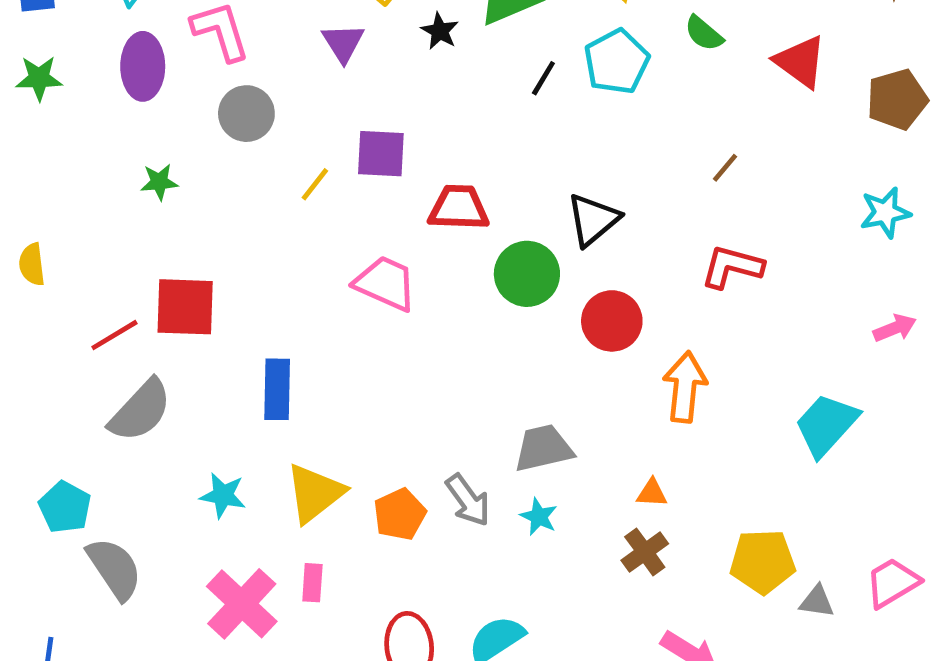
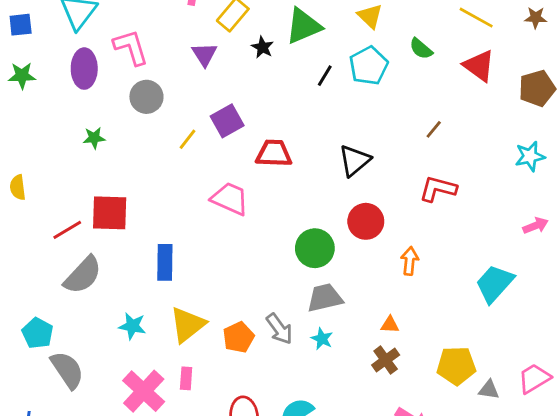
purple square: (381, 154) -> (227, 121), turned -32
green circle: (527, 274) -> (315, 248), moved
orange arrow: (685, 387) -> (410, 261), size x0.7

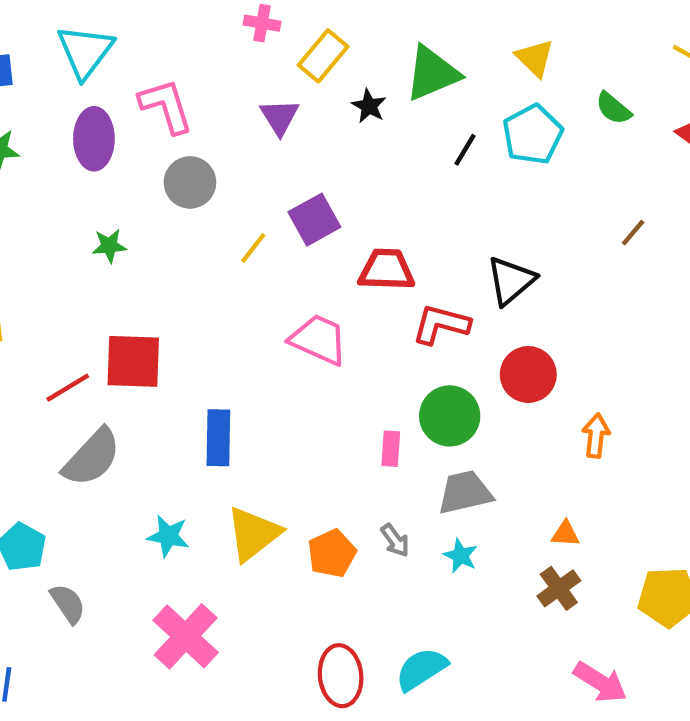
red L-shape: (438, 189) -> (441, 324), moved
gray arrow: (279, 329) -> (395, 540), size x0.7
gray semicircle: (67, 370) -> (68, 604), size x0.7
pink rectangle: (186, 378) -> (391, 449), moved

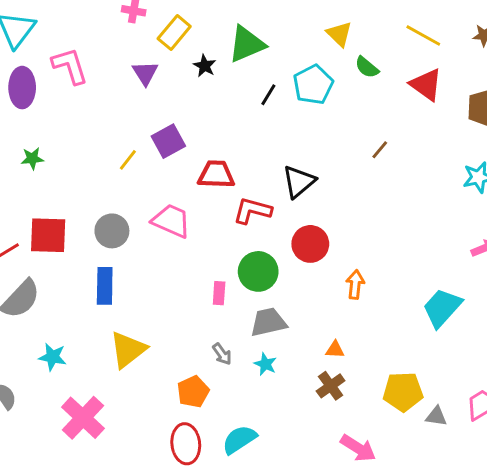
yellow triangle: (535, 58) -> (339, 34), moved
gray circle: (190, 182) -> (112, 231), moved
cyan star: (168, 536) -> (53, 357), moved
orange pentagon: (332, 553) -> (193, 392), moved

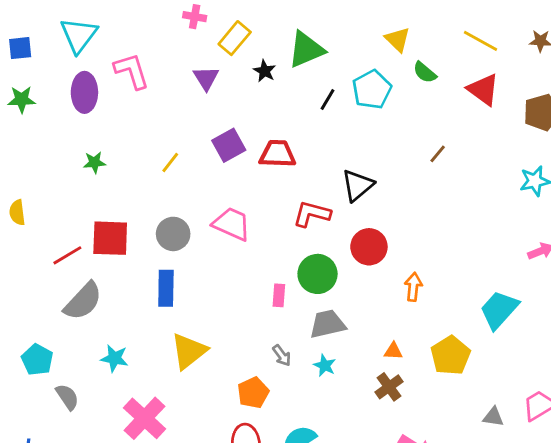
yellow line: (128, 160) -> (170, 162), moved
red trapezoid: (216, 174) -> (277, 154), moved
yellow pentagon: (403, 392) -> (450, 355), moved, turned -30

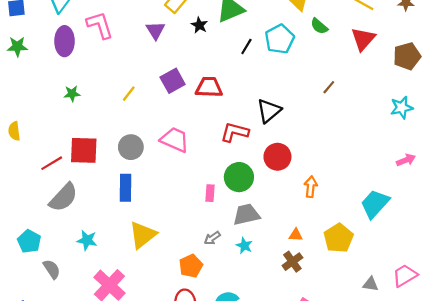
red triangle: (483, 90) -> (363, 39), turned 35
gray arrow: (282, 355) -> (212, 238), turned 91

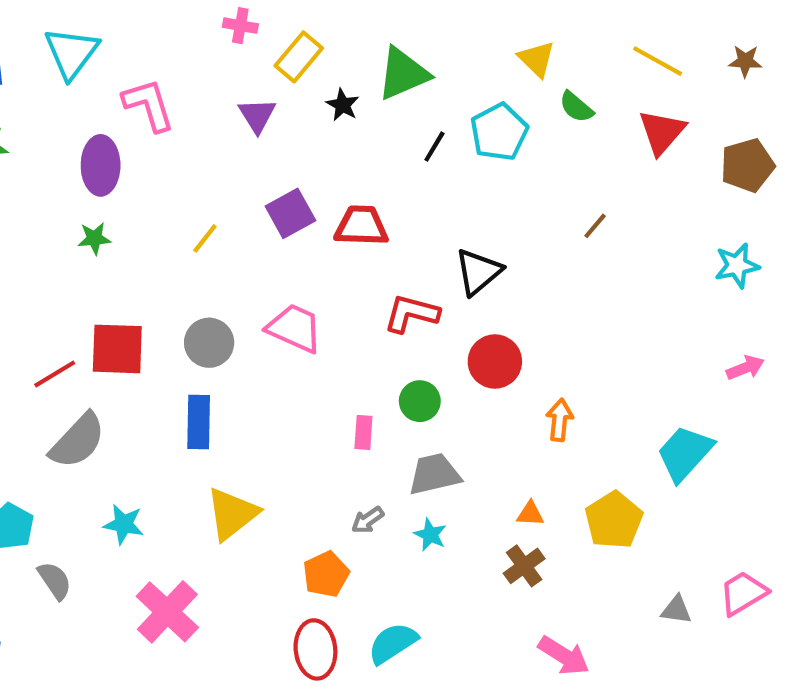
purple ellipse: (64, 41) -> (101, 165), moved
green circle: (239, 177) -> (420, 401), size x0.7

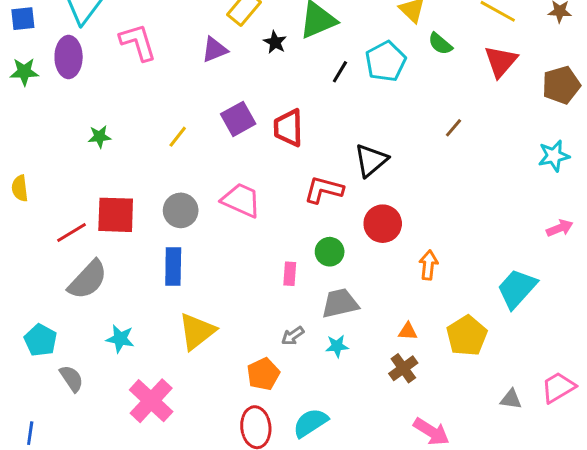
purple triangle: (257, 115) -> (215, 50), turned 40
purple ellipse: (101, 165) -> (69, 57), moved
red trapezoid: (361, 226) -> (288, 128), turned -93
cyan star: (430, 535) -> (337, 346), turned -30

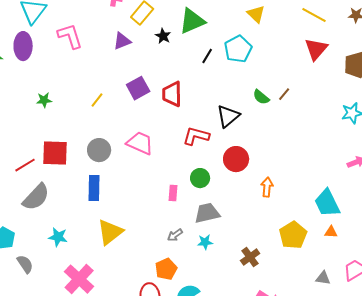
green semicircle: (440, 44) -> (261, 97), moved
cyan trapezoid: (517, 289) -> (327, 203), turned -68
orange triangle: (408, 331) -> (331, 232), moved
orange pentagon: (263, 374) -> (166, 269), moved

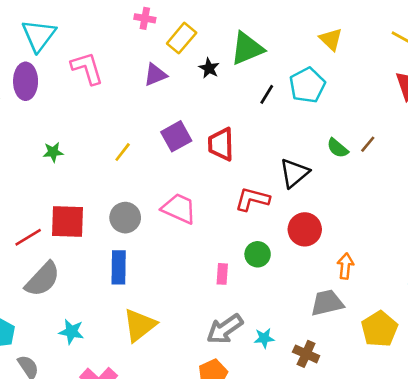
gray trapezoid: (207, 213) -> (327, 303), moved
gray arrow: (175, 235) -> (225, 329), size x1.8
brown cross: (250, 257) -> (306, 354), moved, turned -30

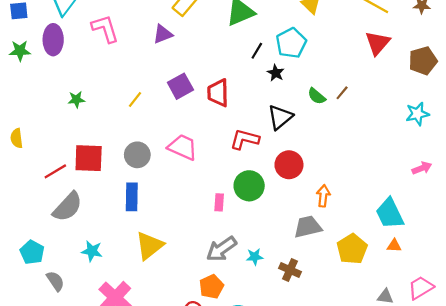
black star: (209, 68) -> (276, 73), moved
green circle: (258, 254) -> (249, 186), size x1.4

